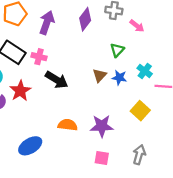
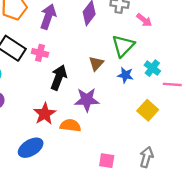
green triangle: (117, 50) -> (123, 46), size x1.5
brown triangle: (100, 75) -> (96, 63), moved
black arrow: (57, 80) -> (59, 77), turned -100
red star: (20, 91) -> (45, 114), moved
purple star: (102, 126) -> (87, 100), moved

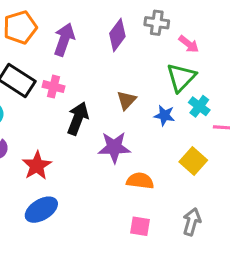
green triangle: (123, 46) -> (181, 77), moved
red star: (45, 114) -> (37, 166), moved
orange semicircle: (70, 125) -> (140, 181), moved

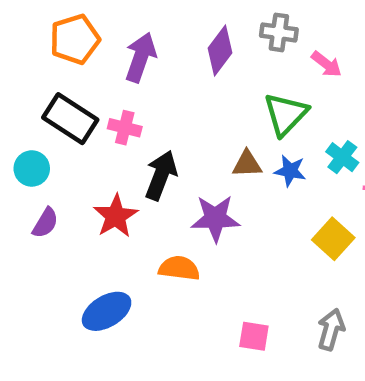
green triangle: (181, 77) -> (286, 114), moved
brown triangle: (126, 100) -> (247, 164), moved, turned 45
red star: (37, 166) -> (116, 216), moved
orange semicircle: (140, 181) -> (179, 268), moved

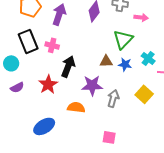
pink arrow: (326, 64) -> (141, 17), turned -32
black rectangle: (70, 119) -> (28, 41), turned 35
purple semicircle: (45, 223) -> (17, 87), turned 32
gray arrow: (331, 329) -> (113, 98), moved

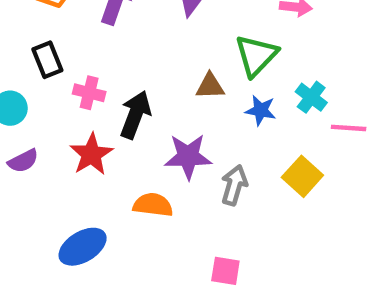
black rectangle: (28, 41) -> (47, 60), size x0.7
pink cross: (52, 45) -> (89, 93), moved
brown triangle: (106, 61) -> (210, 86), moved

